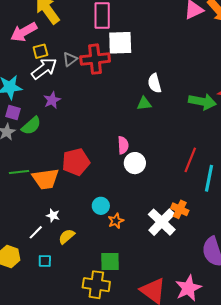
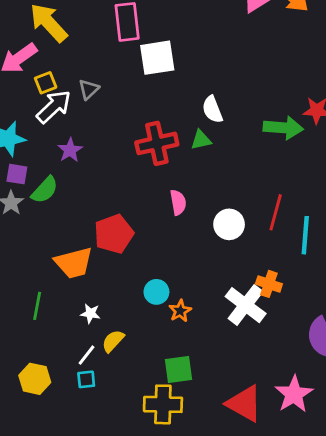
red cross: (95, 59) -> (157, 143), moved
white circle: (135, 163) -> (229, 224), moved
green line: (19, 172) -> (37, 306), moved, turned -66
white line: (36, 232) -> (86, 355), moved

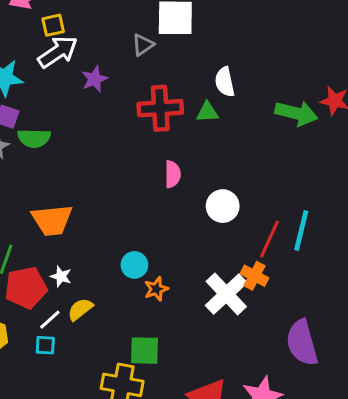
gray triangle: (89, 89) -> (143, 45), moved
purple star: (70, 150) -> (95, 79), moved
green semicircle: (45, 190) -> (34, 138), turned 40
red line: (276, 212) -> (269, 239), moved
red pentagon: (114, 234) -> (26, 288), moved

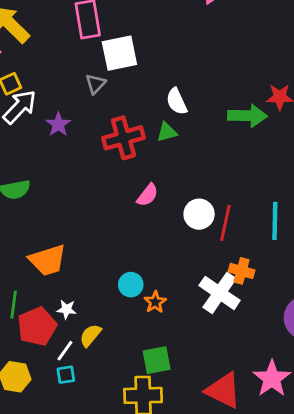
pink semicircle: (173, 174) -> (148, 195), turned 50
red line: (269, 239) -> (225, 223), moved

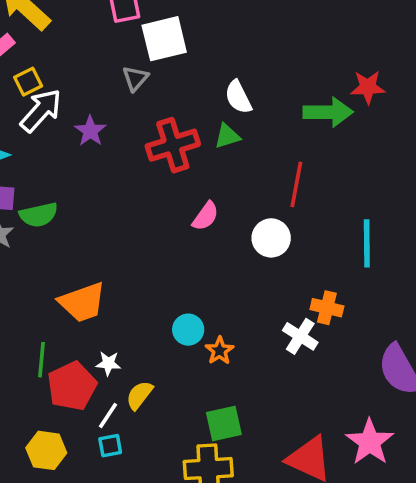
red line: (225, 223) -> (296, 184), moved
white cross: (220, 293) -> (300, 336), size x0.7

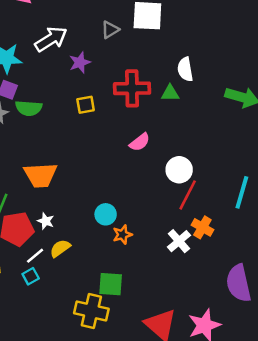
gray triangle: (135, 78) -> (110, 30), moved
yellow square: (28, 82) -> (86, 105), moved
red line: (296, 184) -> (188, 195), moved
cyan square: (110, 446) -> (31, 276), turned -35

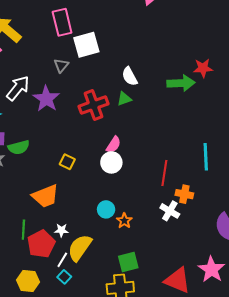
purple star: (80, 62) -> (46, 99), size x1.5
yellow square: (86, 105) -> (67, 162), moved, turned -35
white circle: (179, 170) -> (111, 162), moved
yellow semicircle: (60, 248) -> (80, 248), size x1.6

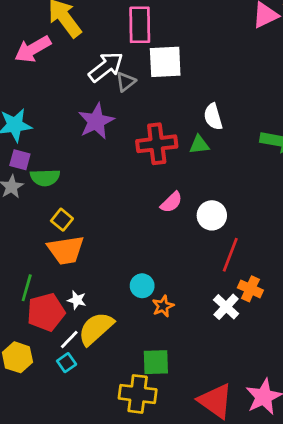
white arrow: (18, 88) -> (106, 67), moved
yellow square: (67, 162) -> (62, 220), moved
white circle: (111, 162) -> (212, 215), moved

